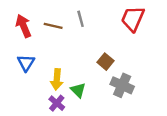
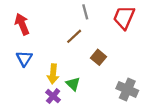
gray line: (81, 19) -> (85, 12), moved
brown line: (53, 26) -> (74, 36), moved, turned -56
gray cross: (122, 85) -> (127, 89), moved

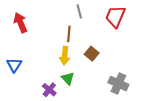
brown line: (74, 36) -> (69, 34), turned -42
blue triangle: (24, 58) -> (14, 65), moved
yellow arrow: (53, 74) -> (65, 56), moved

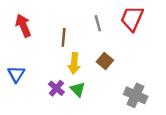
gray line: (79, 11) -> (98, 23), moved
brown line: (69, 34) -> (64, 37), moved
purple cross: (49, 90) -> (56, 88), moved

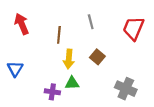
red trapezoid: (132, 19) -> (133, 28), moved
purple cross: (56, 88) -> (52, 92), moved, turned -32
green triangle: (78, 89) -> (72, 83), turned -48

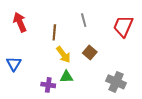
yellow arrow: (69, 59) -> (63, 55), turned -42

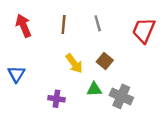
brown line: (54, 32) -> (64, 24), moved
green triangle: (66, 77) -> (94, 89), moved
gray cross: (116, 82) -> (121, 96), moved

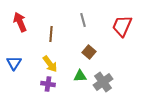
brown line: (64, 24) -> (51, 34), moved
yellow arrow: (74, 63) -> (50, 64), moved
gray cross: (121, 96) -> (103, 82), turned 30

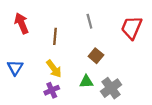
purple cross: (48, 84) -> (52, 90), turned -32

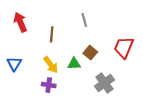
red trapezoid: (132, 28) -> (124, 47), moved
green triangle: (86, 82) -> (74, 64), moved
purple cross: (52, 90) -> (49, 85), turned 32

